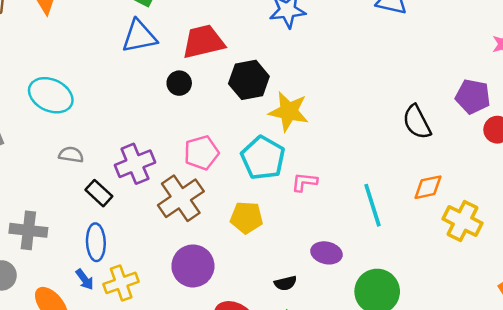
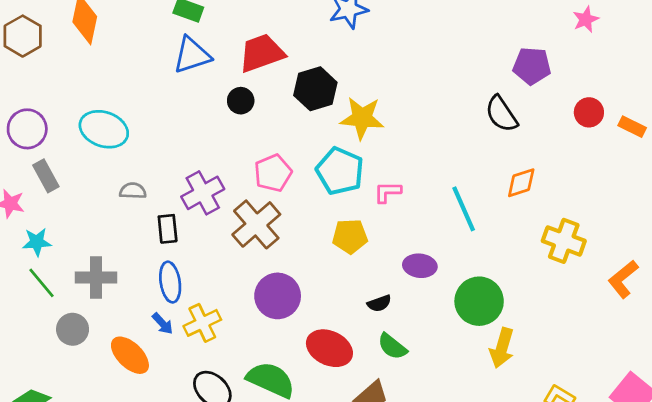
purple pentagon: (473, 97) -> (532, 66), moved
black rectangle: (99, 193) -> (168, 229), turned 48
yellow pentagon: (247, 218) -> (350, 236), moved
yellow cross: (462, 221) -> (564, 241), moved

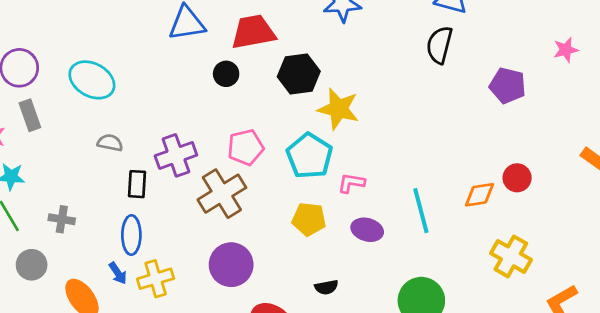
red circle: (589, 112) -> (517, 178), moved
black semicircle: (501, 114) -> (439, 45), moved, turned 39
purple ellipse: (420, 266) -> (367, 230), moved
gray cross: (96, 277) -> (62, 219), size x0.7

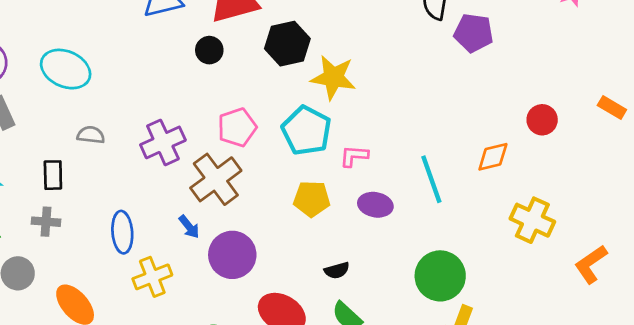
purple pentagon: (508, 86) -> (473, 33), moved
red circle: (517, 178) -> (542, 120), moved
black rectangle: (137, 184) -> (53, 175), moved
blue arrow: (118, 273) -> (189, 227), moved

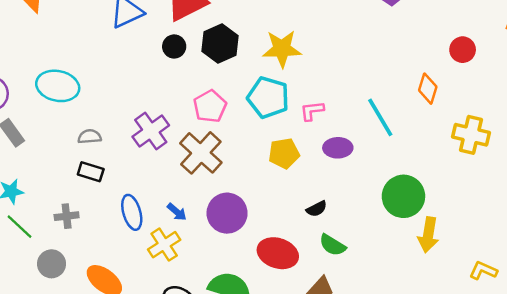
black hexagon: (287, 44) -> (220, 44), moved
orange diamond: (493, 157) -> (428, 89), turned -48
black rectangle: (53, 175) -> (91, 172), moved, turned -60
blue arrow: (189, 227) -> (177, 212), moved

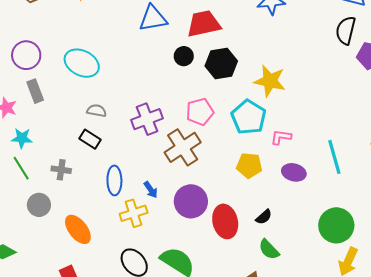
black semicircle: (317, 209) -> (264, 217), turned -30
red ellipse: (278, 253) -> (225, 221), moved, turned 44

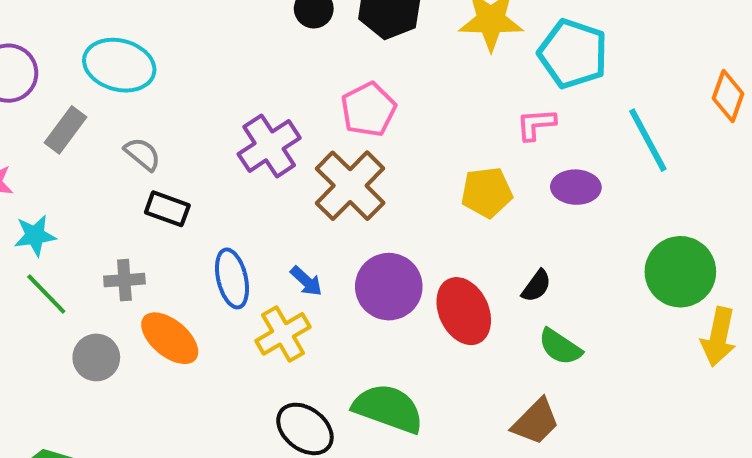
gray rectangle: (35, 91) -> (66, 130), moved, turned 70
gray semicircle: (97, 111) -> (142, 154), moved, turned 42
cyan pentagon: (249, 117) -> (573, 54), moved
orange ellipse: (78, 229) -> (170, 338), moved

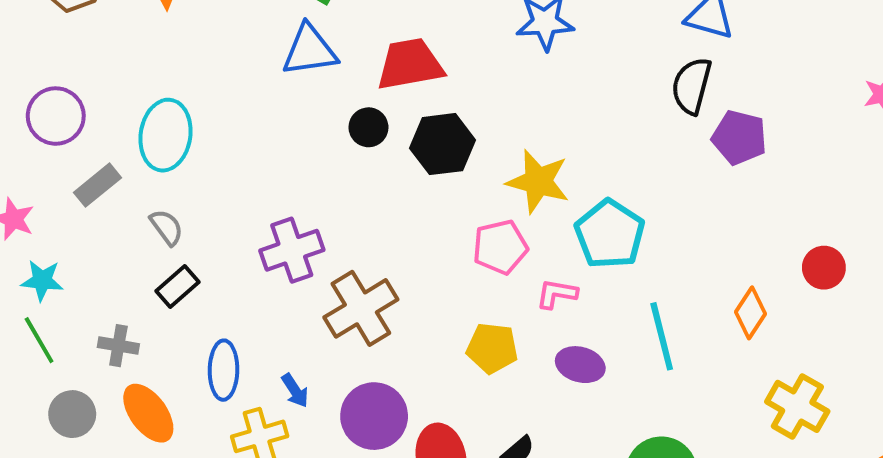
cyan ellipse: (119, 65) -> (165, 135), turned 70
pink pentagon: (368, 109) -> (500, 247), moved
black rectangle: (167, 209) -> (177, 287), turned -75

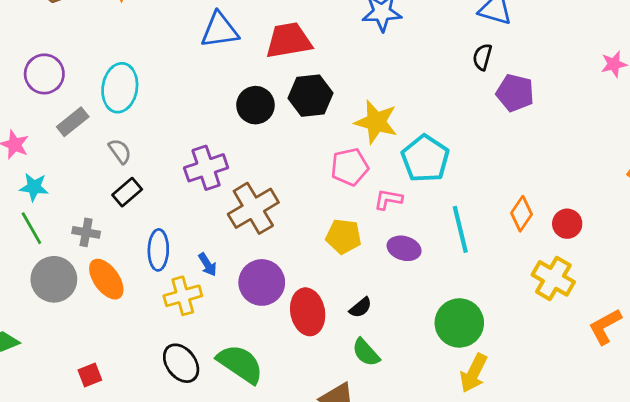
black semicircle: (692, 86) -> (482, 57), size x0.7
black circle: (368, 127) -> (255, 105), moved, size x1.4
red circle: (824, 268) -> (567, 224), moved
gray circle: (72, 414) -> (54, 279), size x1.4

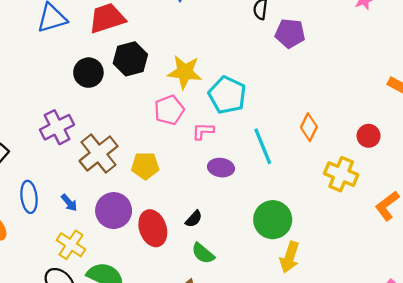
red circle: (567, 224) -> (369, 136), moved
yellow pentagon: (343, 236) -> (145, 166), moved
yellow cross: (183, 296) -> (71, 245), moved, turned -32

